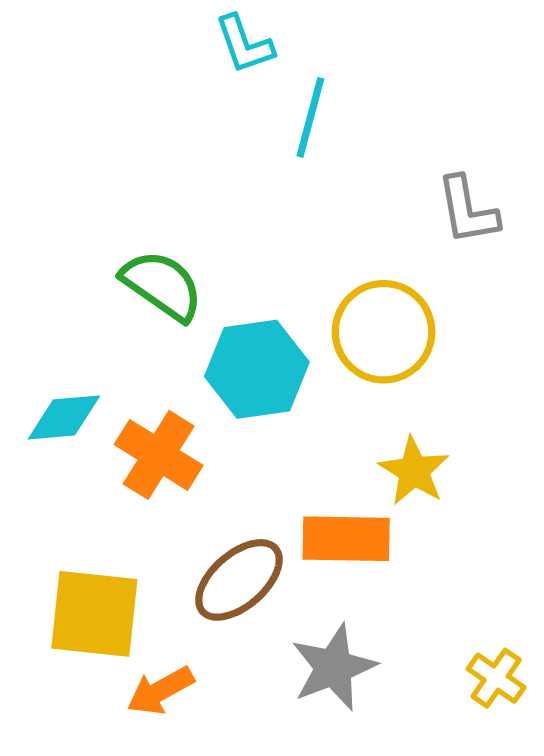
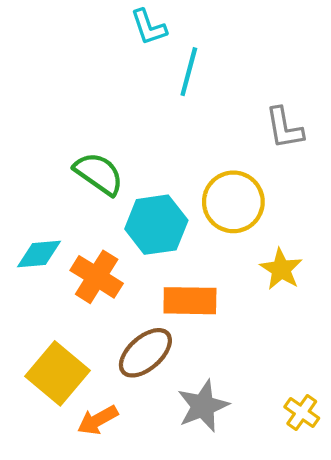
yellow star: (414, 471) -> (281, 269), moved
orange rectangle: (346, 539) -> (190, 301), moved
yellow square: (94, 614) -> (57, 373), turned 34

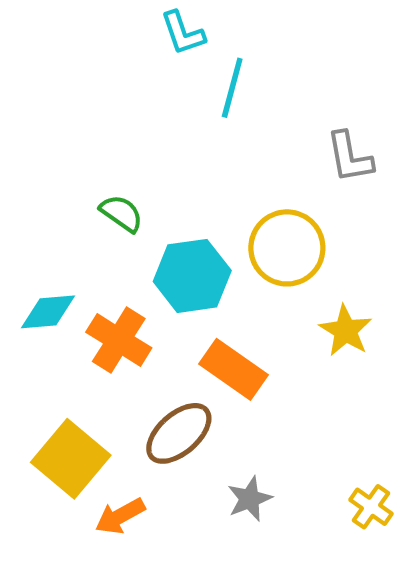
green semicircle: (99, 174) -> (121, 213), size x0.7
orange rectangle: (190, 301) -> (234, 369), turned 34
gray star: (203, 406) -> (250, 499), size x0.7

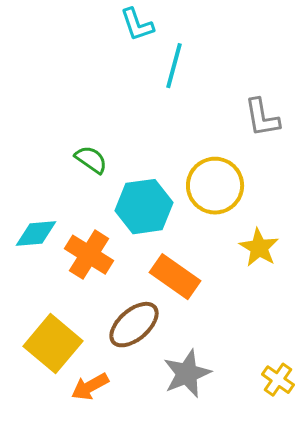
gray star: (250, 499) -> (187, 374), size x1.4

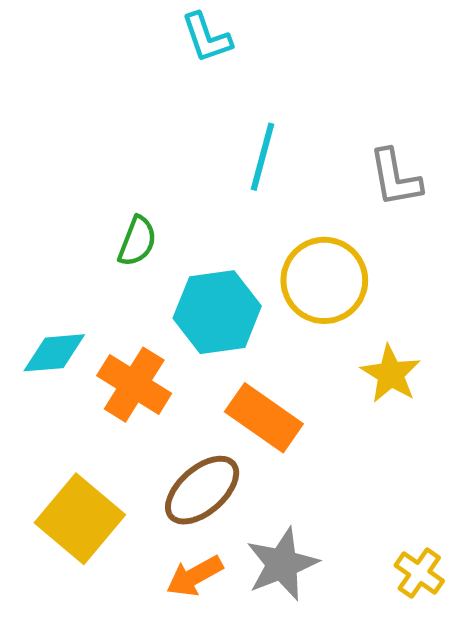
cyan line: (174, 66) -> (262, 157), moved
green semicircle: (91, 160) -> (137, 241), turned 76
orange arrow: (90, 387) -> (195, 576), moved

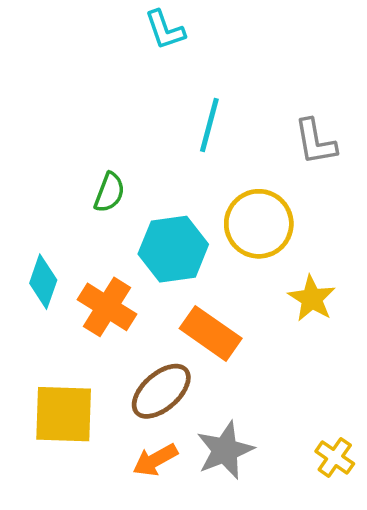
cyan diamond: (54, 353) -> (43, 282), turned -66
yellow square: (80, 519) -> (64, 414), turned -38

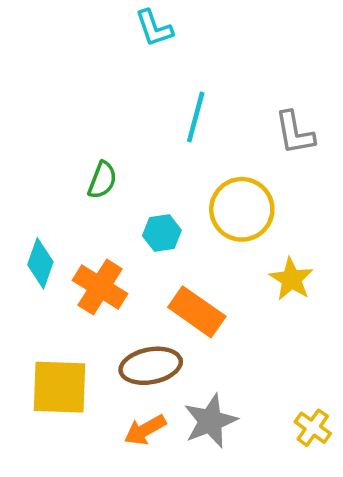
cyan hexagon: (173, 249) -> (162, 233), size x0.6
brown ellipse: (161, 391) -> (151, 366), turned 30

